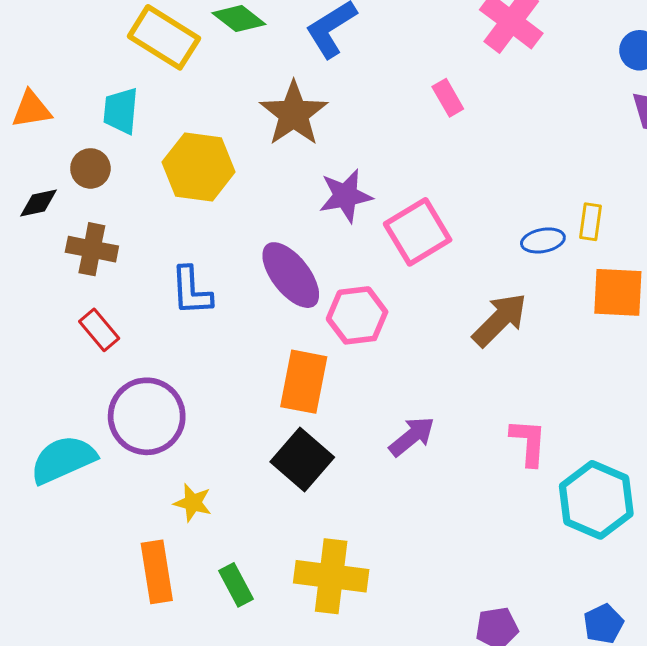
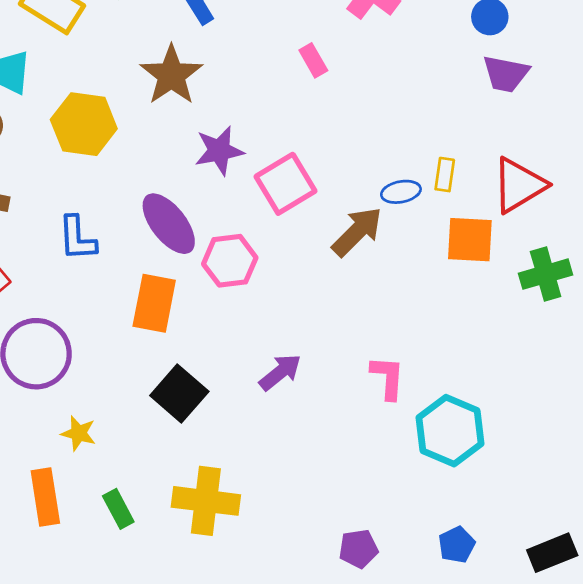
brown arrow: (500, 320) -> (357, 232), moved
orange rectangle: (304, 382) -> (154, 303), moved

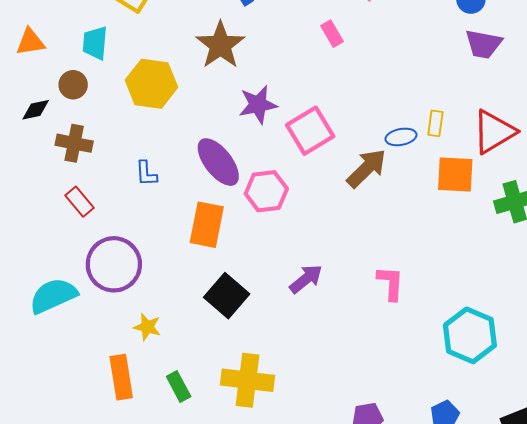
blue L-shape: (77, 238) -> (146, 173), size x0.7
cyan hexagon: (450, 431) -> (470, 335), moved

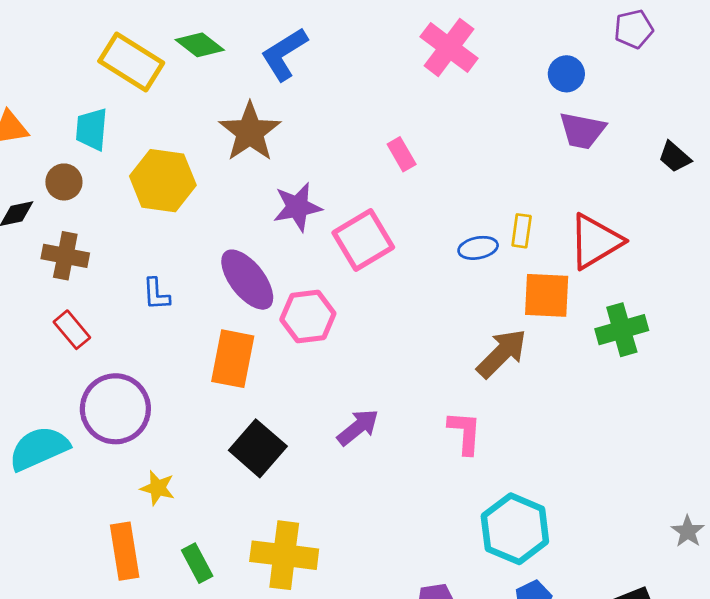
pink rectangle: (332, 34) -> (402, 154), moved
brown arrow: (367, 168) -> (502, 353), moved
cyan hexagon: (470, 335) -> (515, 529), moved

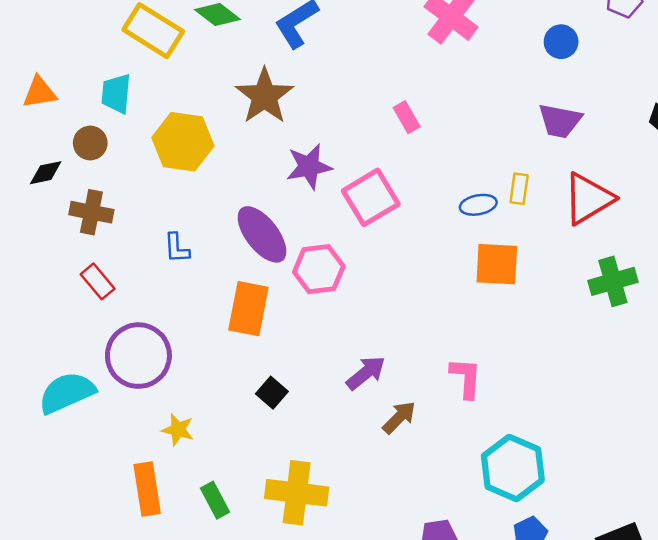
purple trapezoid: (582, 131) -> (560, 121), moved
orange square: (547, 295) -> (497, 264), moved
brown arrow: (502, 353) -> (399, 417), moved, size x0.7
black square: (258, 448) -> (272, 393), size x0.6

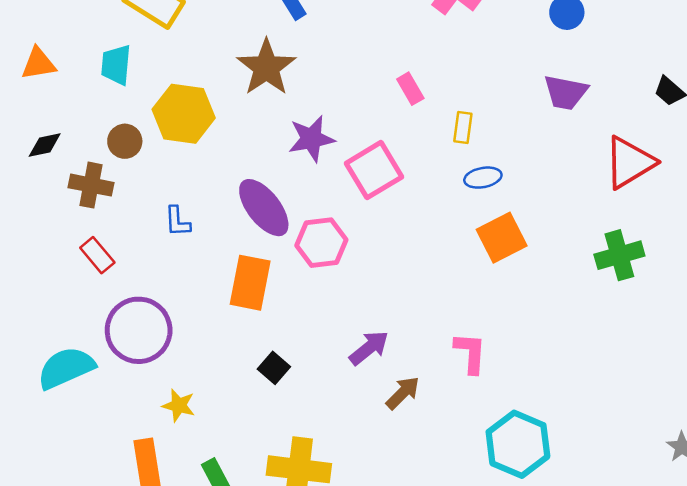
brown circle: (90, 143) -> (125, 141), moved
yellow rectangle: (519, 189) -> (463, 127), moved
red triangle: (588, 199) -> (629, 163), moved
orange square: (497, 264) -> (502, 238), turned -30

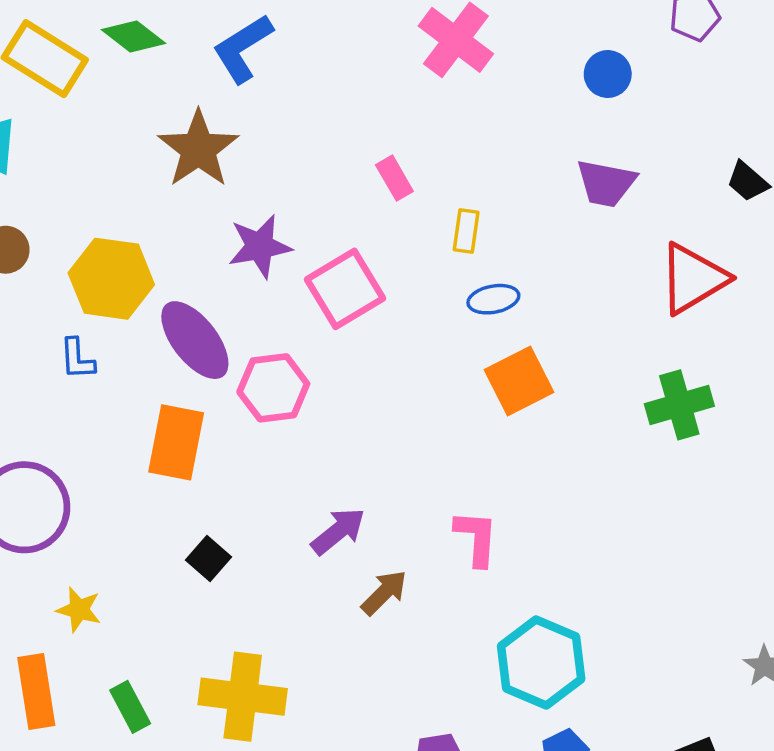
yellow hexagon: (184, 114) -> (111, 279), moved

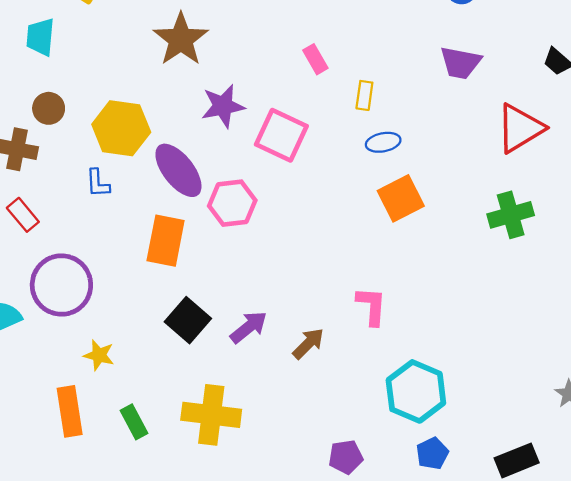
pink square: (345, 289) -> (281, 135), turned -34
purple arrow: (338, 531) -> (249, 327), moved
black square: (209, 558) -> (188, 320), size x1.5

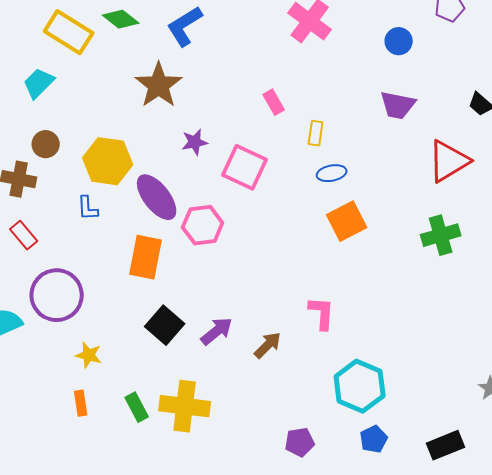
cyan trapezoid: (40, 37) -> (39, 83), turned 40
purple star: (223, 106) -> (195, 142), size x0.7
orange rectangle: (70, 411) -> (81, 403), moved, size x0.6
green rectangle: (134, 422) -> (137, 407), moved

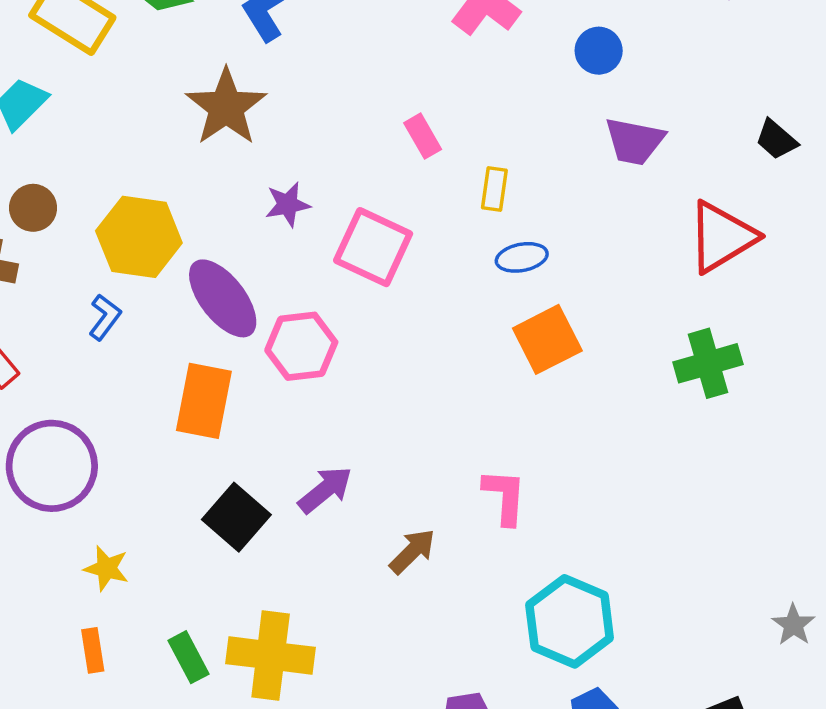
blue circle: (399, 41) -> (599, 51), moved
blue L-shape: (88, 208) -> (105, 317), turned -140
purple arrow: (217, 331) -> (325, 490), moved

